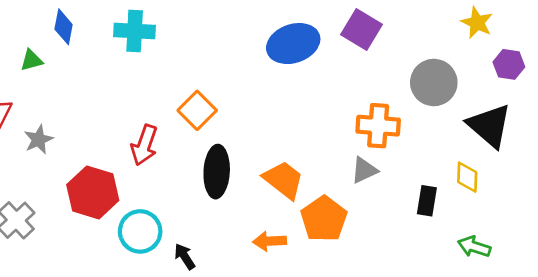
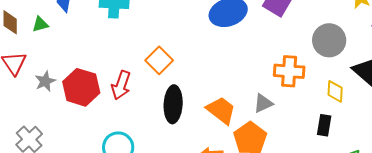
gray triangle: (364, 170) -> (263, 103), moved
yellow diamond: (467, 177) -> (335, 91), moved
red hexagon: (93, 192) -> (81, 87), moved

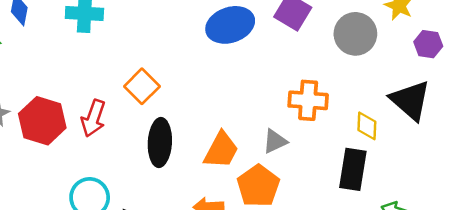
gray circle: (329, 40) -> (355, 34), moved
orange trapezoid: (221, 110) -> (221, 150), turned 80
black rectangle: (324, 125) -> (353, 169), size x1.5

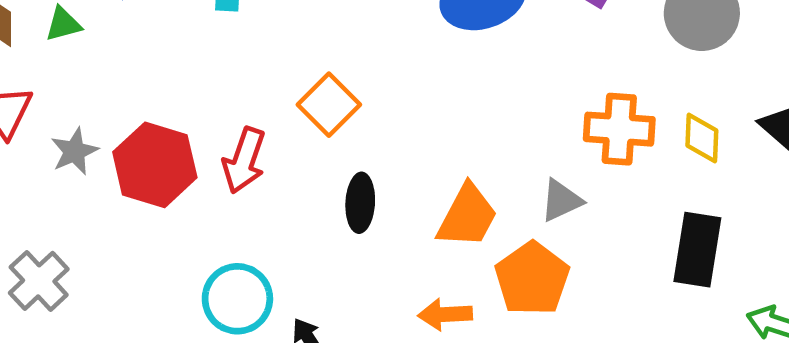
yellow diamond: (367, 126) -> (702, 138), moved
black ellipse: (160, 142) -> (360, 203), size x0.7

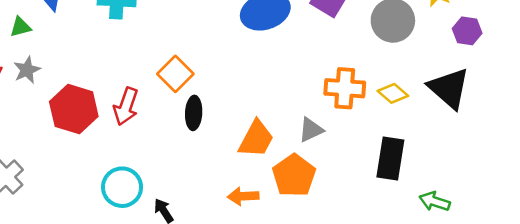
yellow diamond: (702, 138) -> (393, 93), turned -52
gray star: (74, 151) -> (27, 70), moved
black ellipse: (360, 203) -> (194, 113), moved

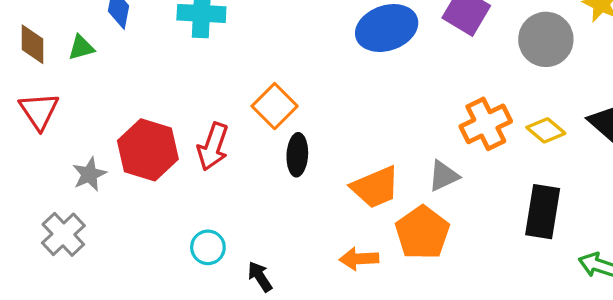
gray star: (27, 70) -> (89, 174), moved
orange cross: (345, 88) -> (486, 124), turned -30
orange trapezoid: (256, 139) -> (375, 187), turned 39
cyan circle: (122, 187) -> (208, 247), size x0.7

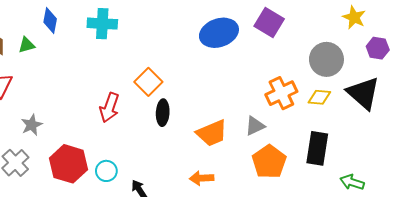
gray circle: (546, 39) -> (326, 59), moved
yellow diamond: (546, 130) -> (319, 97), turned -35
red hexagon: (148, 150) -> (68, 164), moved
orange pentagon: (422, 233) -> (269, 162), moved

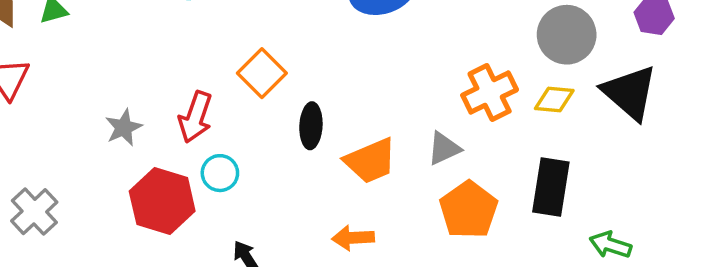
black ellipse: (163, 113) -> (311, 126), moved
gray star: (32, 125) -> (124, 128), moved
red hexagon: (68, 164) -> (162, 201), moved
cyan circle: (106, 171) -> (220, 173), moved

